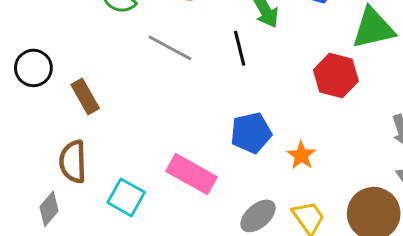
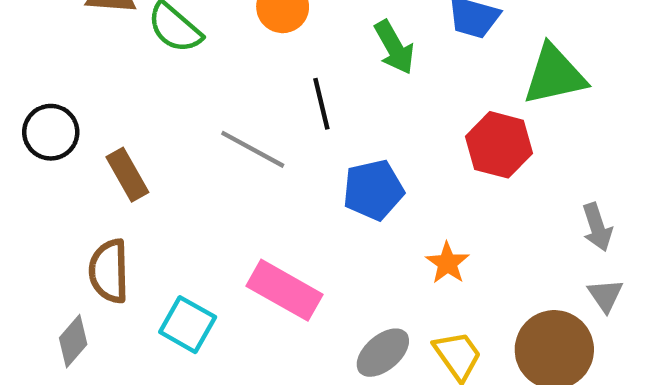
gray line: (170, 48) -> (253, 149), moved
black line: (240, 48) -> (321, 104), moved
blue pentagon: (251, 133) -> (373, 190), moved

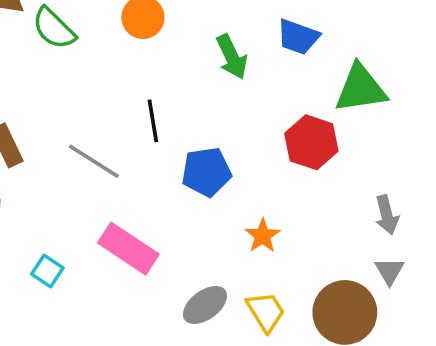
black line: (321, 104) -> (153, 121), moved
gray line: (253, 149) -> (94, 161), moved
cyan square: (188, 325) -> (47, 271), size x0.7

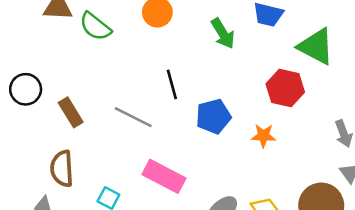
green triangle: (361, 89) -> (316, 47), turned 42
orange star: (263, 236) -> (263, 136), moved, turned -30

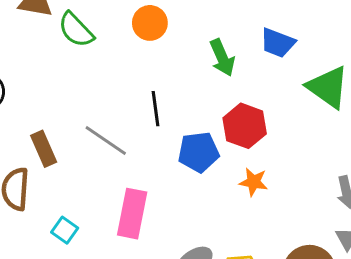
red hexagon: (285, 88) -> (245, 126), moved
brown rectangle: (71, 112) -> (44, 149), moved
pink rectangle: (164, 176) -> (132, 214), turned 66

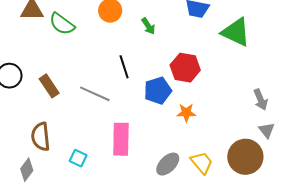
green arrow: (222, 58) -> (148, 26), moved, size x0.7
brown rectangle: (44, 149) -> (49, 86), moved
orange star: (254, 182) -> (186, 113), moved

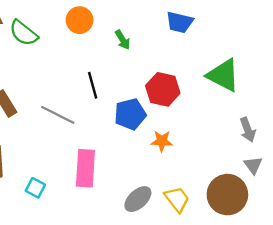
green triangle: (236, 32) -> (223, 75), moved

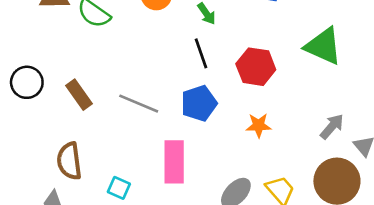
black line: (93, 85) -> (201, 53), moved
blue pentagon: (130, 114) -> (199, 103), moved
gray arrow: (248, 130) -> (332, 127), moved, turned -115

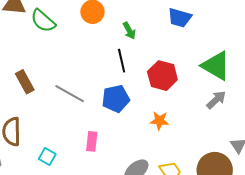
gray arrow: (332, 127) -> (216, 100), moved
pink rectangle: (174, 162) -> (92, 141), size x0.6

